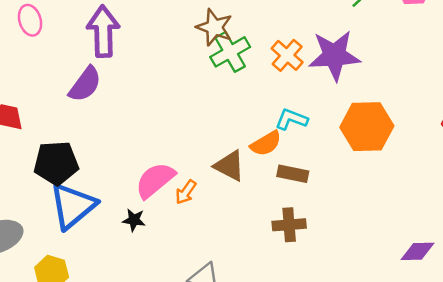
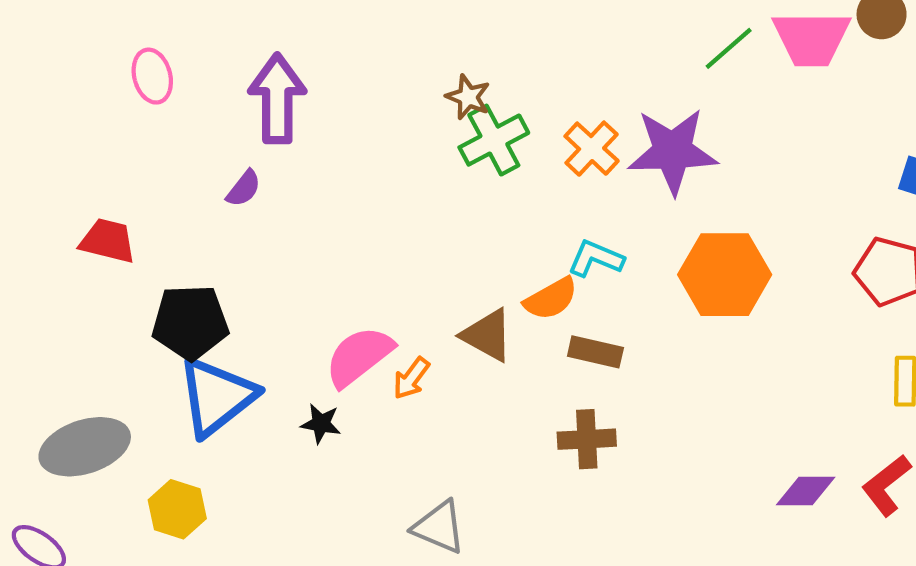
brown star: (214, 27) -> (468, 97), size x0.7
purple semicircle: (85, 84) -> (244, 188), size x0.6

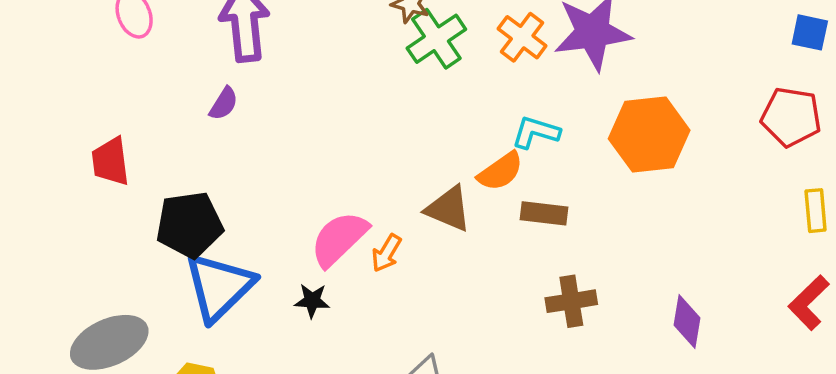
red trapezoid: (108, 241) -> (110, 162), turned -105
brown cross: (587, 439) -> (571, 301), moved
purple diamond: (806, 491) -> (687, 321), moved, turned -75

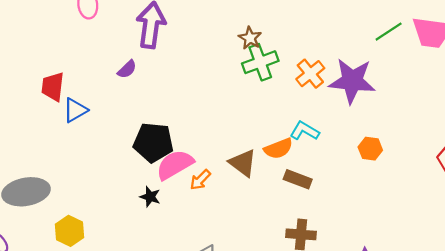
orange hexagon: (649, 135) -> (370, 149), size x0.5
black pentagon: (189, 225) -> (153, 142), moved
blue triangle: (219, 287) -> (75, 110), moved, size x0.6

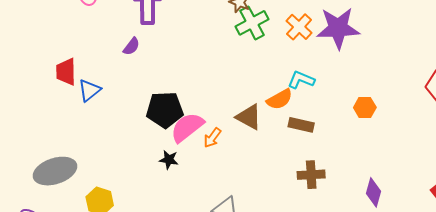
orange hexagon: (370, 149) -> (365, 108), moved

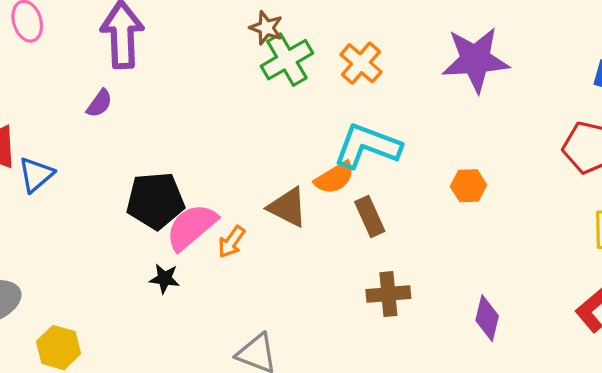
purple star: (338, 28) -> (475, 60), moved
cyan L-shape: (301, 80) -> (367, 146), size x1.6
brown rectangle: (301, 125) -> (370, 217), turned 55

